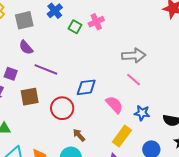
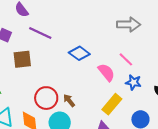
pink line: (134, 80) -> (126, 59), moved
blue diamond: (86, 87) -> (79, 53), turned 40
red circle: (62, 108) -> (46, 98), moved

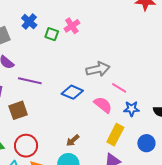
gray arrow: (129, 24) -> (98, 69), moved
red circle: (46, 98) -> (26, 146), moved
brown arrow: (69, 101) -> (73, 140), turned -80

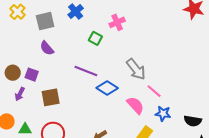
green square: (52, 34) -> (95, 38), moved
gray arrow: (98, 69) -> (136, 69), turned 55
purple line: (30, 81) -> (86, 71), moved

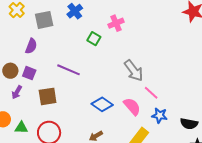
purple semicircle: (47, 48) -> (31, 46), moved, turned -119
purple line: (86, 71) -> (69, 70), moved
blue diamond: (107, 88) -> (102, 104), moved

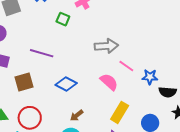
gray arrow: (134, 71) -> (106, 46), turned -50
blue diamond: (102, 104) -> (66, 84), moved
blue star: (160, 115) -> (150, 77), moved

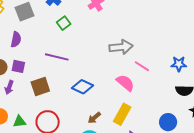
green square: (63, 19) -> (64, 23), moved, turned 32
blue star: (150, 77) -> (179, 64), moved
yellow rectangle: (120, 112) -> (122, 114), moved

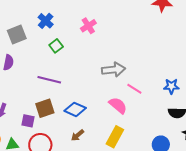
purple square: (18, 66) -> (28, 121), moved
brown square: (40, 87) -> (45, 108), moved
brown arrow: (94, 118) -> (78, 135), moved

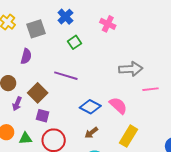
pink cross: (88, 26) -> (108, 24), turned -35
pink line: (134, 89) -> (151, 89), turned -42
pink semicircle: (118, 105) -> (118, 106), moved
brown square: (45, 108) -> (38, 93), moved, turned -30

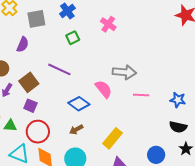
pink semicircle: (118, 106) -> (104, 89), moved

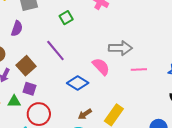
purple line: (59, 69) -> (55, 50), turned 30
green triangle: (10, 126) -> (14, 101), moved
brown arrow: (76, 130) -> (85, 114), moved

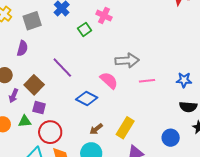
green square: (66, 18) -> (85, 29), moved

